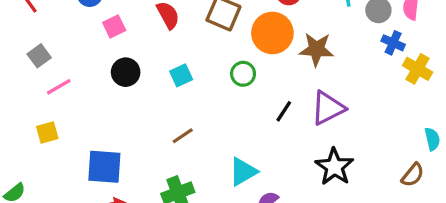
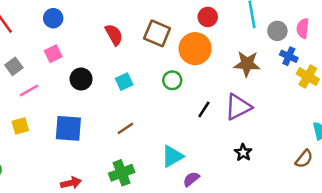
pink square: (114, 26) -> (53, 54), moved
brown star: (316, 49) -> (247, 64), moved
blue square: (104, 167) -> (68, 128), moved
black star: (334, 167) -> (243, 152), size x0.6

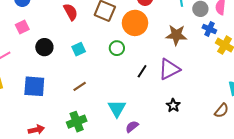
cyan triangle: (172, 156) -> (117, 108), turned -30

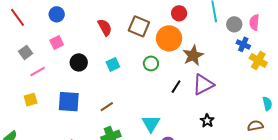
brown star: (176, 35) -> (193, 55), moved, turned -30
brown line: (80, 86) -> (107, 107), moved
brown semicircle: (222, 111) -> (255, 126), turned -140

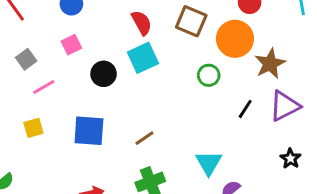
cyan square: (113, 64) -> (143, 58), moved, size x1.5

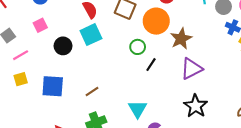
black line: (245, 109) -> (151, 65), moved
yellow square: (33, 128) -> (21, 79), moved
black star: (290, 159) -> (196, 106), size x1.6

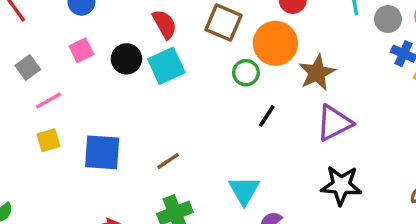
black circle: (63, 46) -> (126, 59), moved
green circle: (138, 47) -> (246, 73), moved
black star: (196, 106) -> (341, 185), turned -30

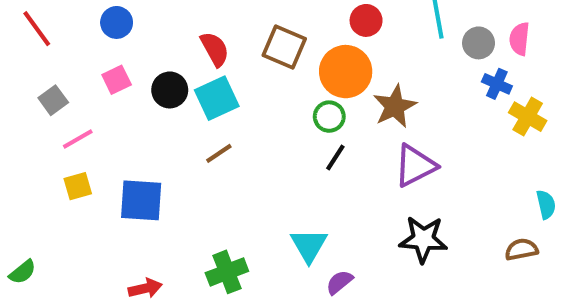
green circle: (246, 73) -> (329, 117), moved
brown line: (168, 161) -> (219, 153), moved

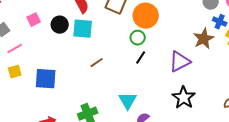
cyan square: (217, 98) -> (83, 29), turned 30
brown star: (395, 106) -> (204, 39), moved
brown line: (219, 153) -> (97, 63), moved
black star: (423, 239) -> (184, 98), turned 30

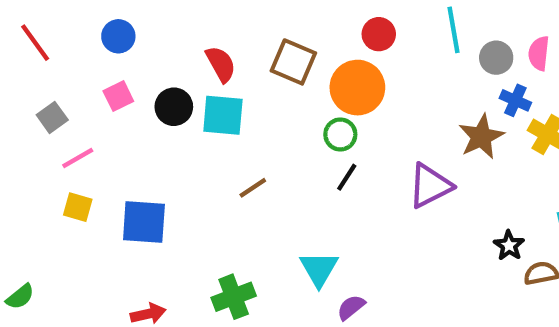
yellow square: (15, 72) -> (78, 207), turned 32
black star: (184, 98) -> (509, 245), moved, size x0.6

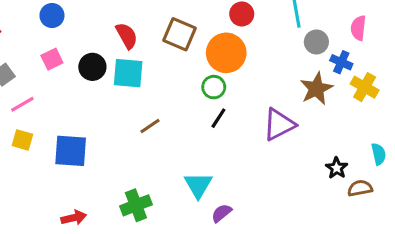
gray circle: (496, 58) -> (316, 42), moved

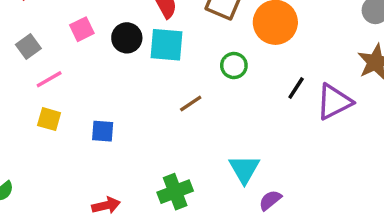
green circle: (214, 87) -> (234, 66), moved
black line: (218, 118) -> (296, 88), moved
blue square: (71, 151) -> (103, 131), size x0.6

